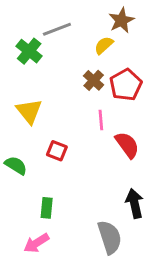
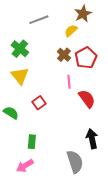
green cross: (29, 51) -> (20, 49), moved
red square: (57, 151) -> (39, 103), turned 32

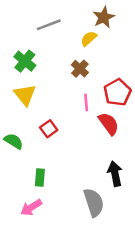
red pentagon: (86, 58) -> (117, 92), moved

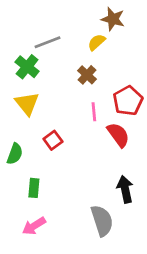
brown star: (104, 17) -> (113, 19), turned -30
gray line: (49, 25) -> (48, 42), moved
green semicircle: (14, 141) -> (15, 154), turned 78
green rectangle: (40, 177) -> (34, 188), moved

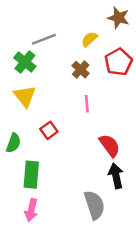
brown star: (113, 19) -> (119, 18), moved
red pentagon: (128, 101) -> (119, 62), moved
red semicircle: (118, 135) -> (110, 145), moved
green rectangle: (34, 188) -> (31, 175), size x1.5
pink arrow: (34, 226) -> (31, 210), turned -45

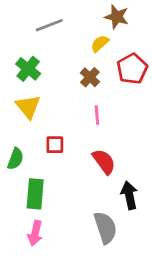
brown star: (119, 18) -> (117, 17), moved
gray line: (44, 39) -> (49, 25), moved
red square: (49, 130) -> (55, 145), turned 36
red semicircle: (110, 145) -> (104, 162), moved

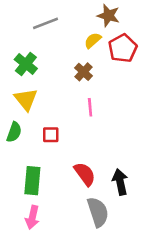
red pentagon: (132, 69) -> (123, 48), moved
green semicircle: (15, 159) -> (14, 132), moved
red semicircle: (104, 162) -> (85, 174), moved

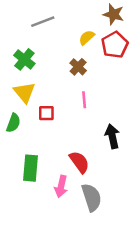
brown star: (108, 16) -> (114, 14), moved
red square: (51, 135) -> (46, 113), moved
black arrow: (120, 182) -> (112, 136), moved
pink arrow: (32, 217) -> (61, 186), moved

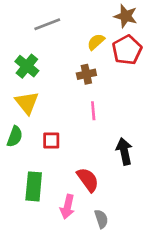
brown cross: (78, 67) -> (86, 74), turned 35
red square: (46, 113) -> (51, 141), moved
gray semicircle: (92, 197) -> (101, 219), size x0.6

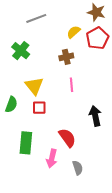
yellow triangle: (27, 103) -> (34, 86), moved

